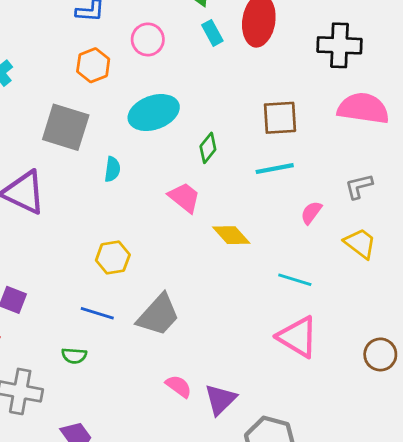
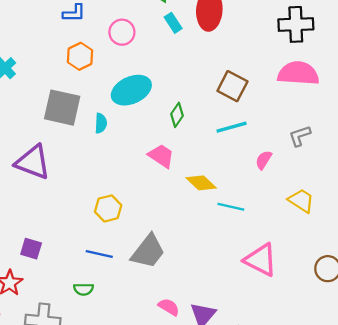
black cross: (340, 45) -> (296, 24), moved
brown square: (280, 118) -> (232, 86), turned 36
cyan semicircle: (112, 169) -> (101, 123), moved
yellow trapezoid: (360, 243) -> (301, 201), moved
cyan line: (295, 280) -> (231, 207), moved

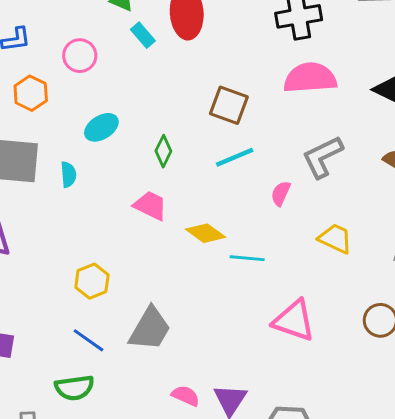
cyan ellipse: (131, 90) -> (101, 127), size x0.7
gray L-shape: (300, 136) -> (323, 157), size x1.5
blue line: (99, 254) -> (88, 340), turned 30
green semicircle: (84, 289) -> (74, 388), size x1.5

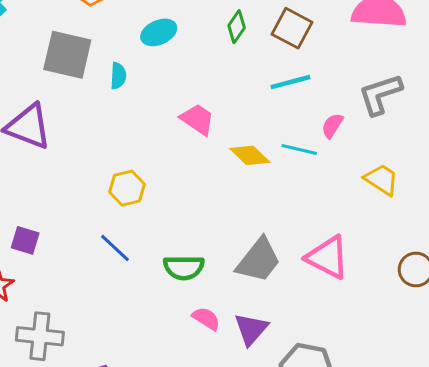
green diamond: (163, 151) -> (237, 27), moved
cyan line: (247, 258) -> (299, 149), moved
gray trapezoid: (150, 329) -> (259, 260), moved
green semicircle: (74, 388) -> (184, 268), moved

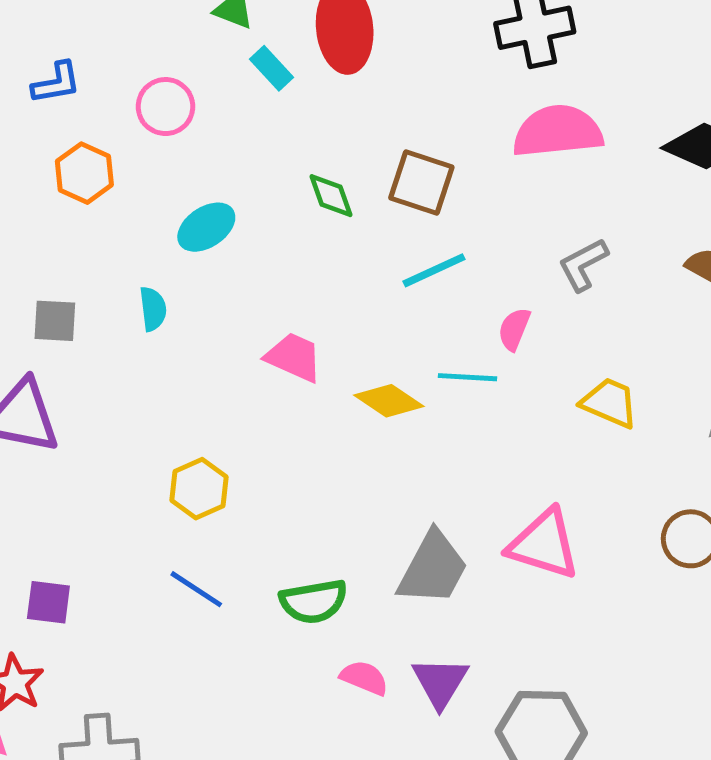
green diamond: (237, 27) -> (331, 196), turned -44
gray square: (67, 55) -> (55, 321), moved, size x0.6
gray L-shape: (380, 94) -> (583, 265), size x0.7

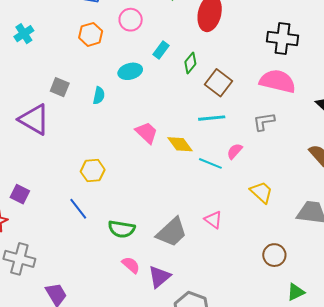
cyan rectangle: (271, 68) -> (161, 50), moved, turned 60
green diamond: (331, 196) -> (190, 63), moved, turned 40
gray L-shape: (583, 265) -> (264, 122), moved
yellow diamond: (389, 401) -> (180, 144), moved
pink triangle: (544, 544) -> (213, 220), moved, size x0.6

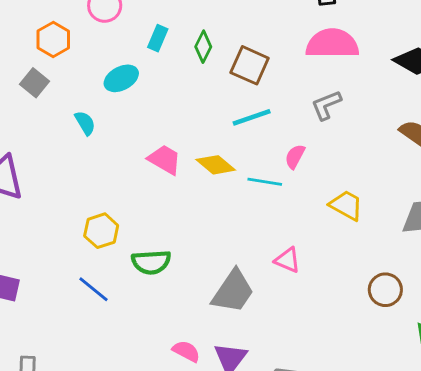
gray square: (60, 87) -> (34, 83), moved, turned 30
cyan semicircle: (99, 96) -> (85, 123), turned -30
green semicircle: (122, 229) -> (151, 262), moved

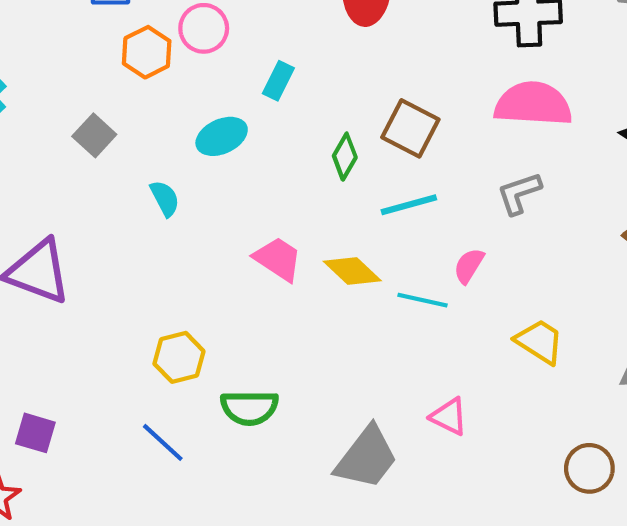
orange hexagon: (53, 39) -> (147, 52), moved
green diamond: (203, 47) -> (345, 157), moved

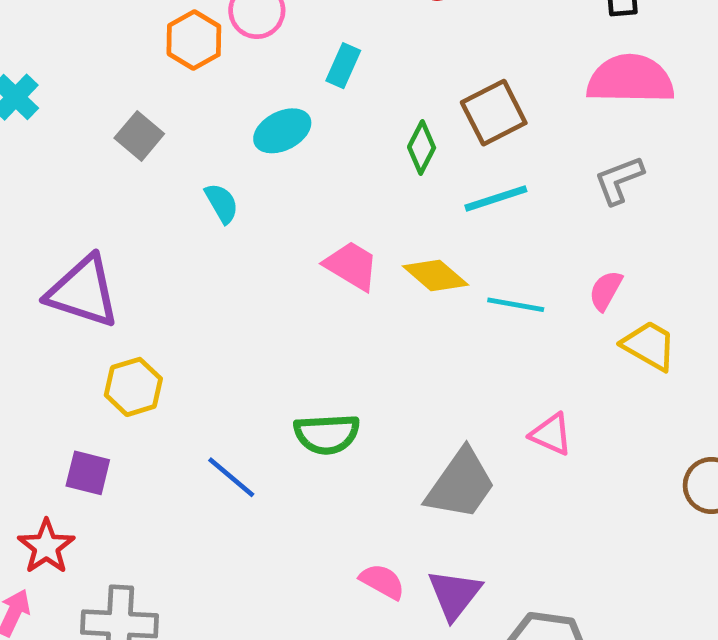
brown square: (410, 128) -> (494, 113), turned 38
pink semicircle: (469, 266) -> (606, 291), moved
yellow hexagon: (179, 357) -> (133, 387), moved

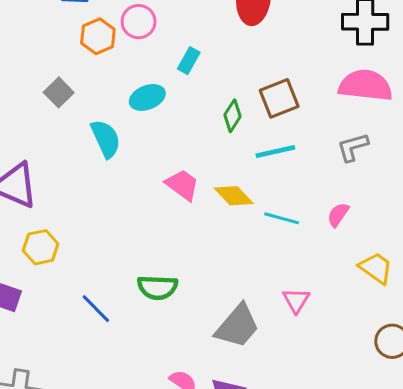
cyan semicircle: (222, 203) -> (106, 139), size x1.5
yellow trapezoid: (649, 346) -> (376, 268), moved
pink triangle: (551, 434) -> (296, 300), turned 32

